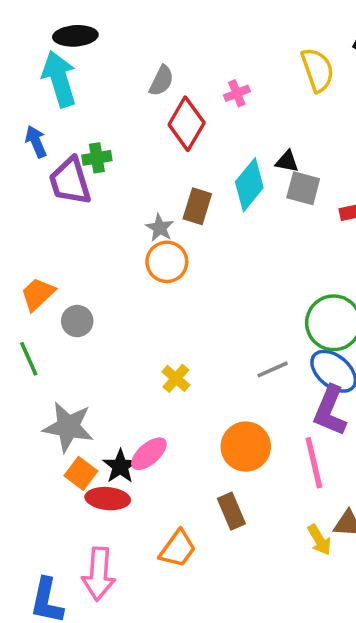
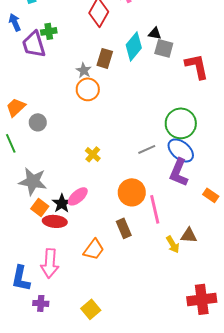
pink line: (314, 463) -> (155, 209), moved

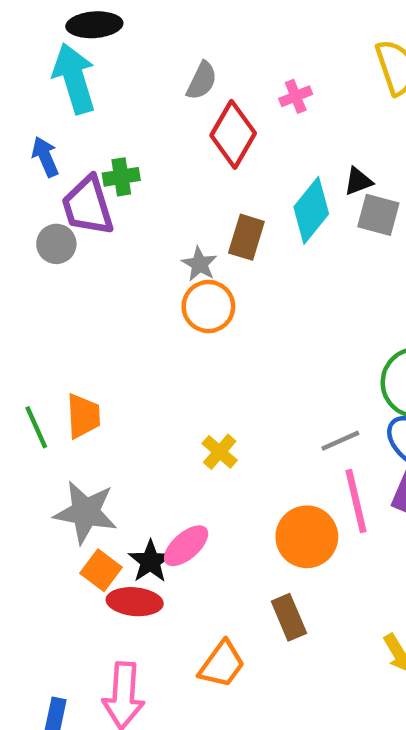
black triangle: (155, 33) -> (358, 181), turned -32
orange trapezoid: (16, 107) -> (83, 416), moved, turned 130
gray circle: (38, 122) -> (56, 244), moved
pink line: (155, 209) -> (356, 501), moved

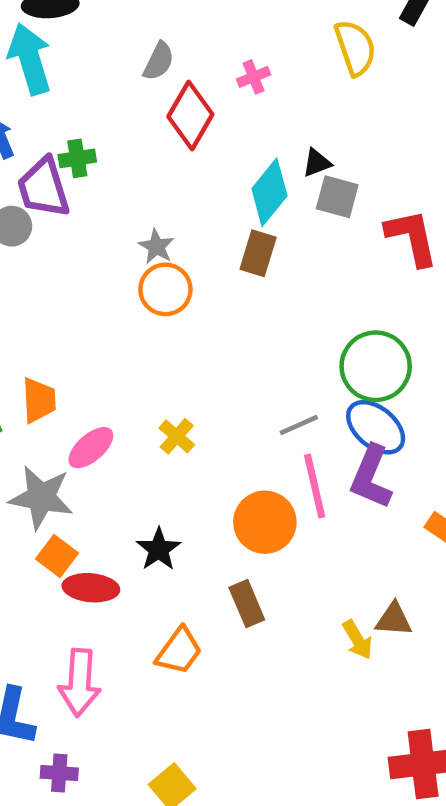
brown rectangle: (246, 237) -> (258, 253), moved
pink ellipse: (186, 546) -> (91, 448), moved
black star: (150, 561) -> (159, 549), moved

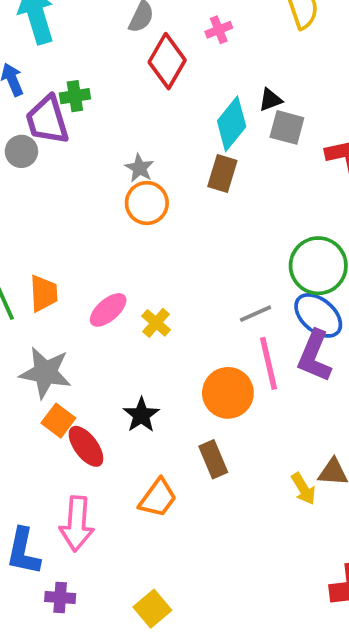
pink ellipse: (91, 448) -> (108, 310), moved
red ellipse: (91, 588) -> (86, 446), turned 48

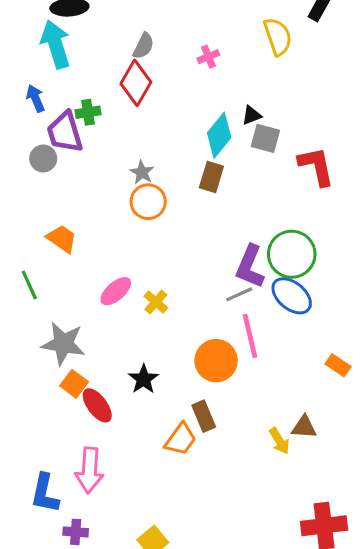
red diamond: (167, 61) -> (136, 83), moved
orange trapezoid: (44, 293) -> (62, 239), moved, turned -52
purple L-shape: (315, 356) -> (250, 267), moved
orange trapezoid: (158, 498) -> (181, 439), moved

